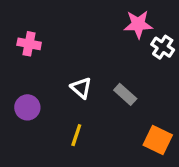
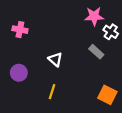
gray rectangle: (125, 94) -> (96, 52), moved

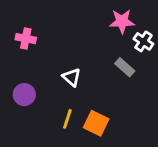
orange square: (107, 95) -> (96, 123), moved

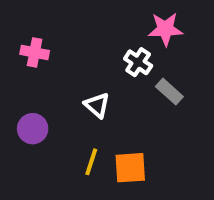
white cross: (143, 41) -> (138, 62), moved
orange square: (96, 123) -> (130, 168), turned -30

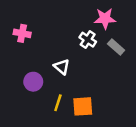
gray rectangle: (169, 92) -> (116, 47), moved
purple circle: (33, 129) -> (33, 82), moved

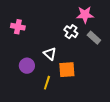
orange square: (83, 106) -> (67, 70), moved

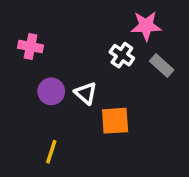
purple circle: (27, 66) -> (51, 91), moved
yellow line: (47, 83) -> (51, 152), moved

